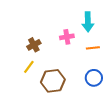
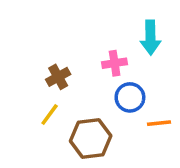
orange line: (93, 48) -> (159, 123), moved
blue circle: (94, 78) -> (130, 97), moved

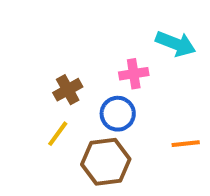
cyan arrow: (150, 38) -> (176, 44), turned -68
blue circle: (130, 97) -> (118, 114), moved

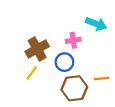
brown cross: (68, 90) -> (37, 49), size x1.5
brown hexagon: (106, 162) -> (74, 88), moved

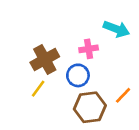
orange line: (102, 78) -> (123, 95), turned -40

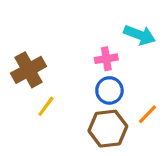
brown cross: (45, 59) -> (29, 70), moved
blue circle: (78, 75) -> (109, 90), moved

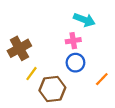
cyan arrow: (140, 35) -> (84, 20), moved
brown hexagon: (108, 129) -> (52, 89), moved

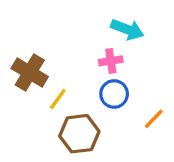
brown cross: (19, 48) -> (30, 72), turned -30
yellow line: (32, 74) -> (58, 99), moved

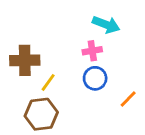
brown cross: (30, 72) -> (25, 60), turned -32
brown hexagon: (79, 134) -> (41, 114), moved

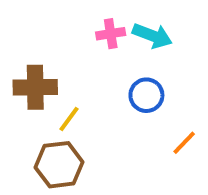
pink cross: (92, 51) -> (111, 34), moved
blue circle: (95, 78) -> (146, 95), moved

